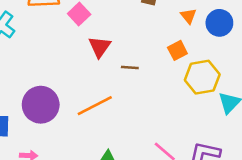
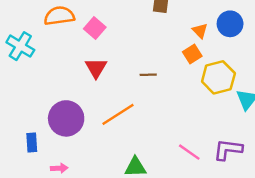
orange triangle: (188, 16) -> (200, 31), moved
red triangle: (100, 47) -> (96, 68), moved

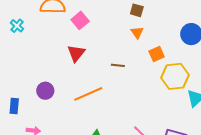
orange triangle: (200, 31) -> (137, 32), moved
cyan cross: (20, 46) -> (17, 26), size x0.6
purple circle: (66, 118) -> (45, 91), size x0.6

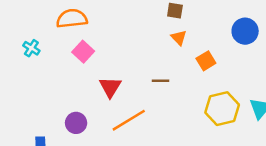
pink square: (80, 20) -> (83, 52), moved
red triangle: (76, 53) -> (110, 87), moved
yellow hexagon: (175, 76) -> (222, 109), moved

